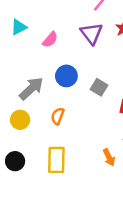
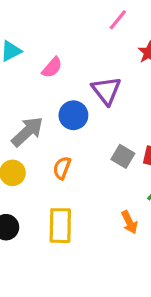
purple triangle: (91, 33) -> (106, 91), moved
gray square: (99, 87) -> (123, 156), moved

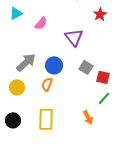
blue circle: (73, 115) -> (54, 65), moved
gray square: (123, 156) -> (86, 67), moved

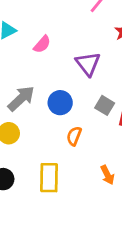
orange semicircle: (47, 84) -> (74, 136), moved

